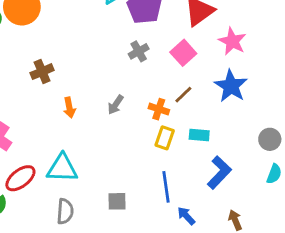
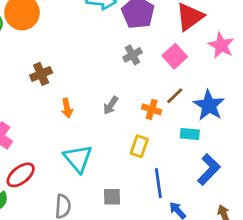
blue star: (231, 86) -> (209, 105), moved
yellow rectangle: (165, 138) -> (139, 146), moved
cyan triangle: (62, 168) -> (78, 159), moved, turned 48

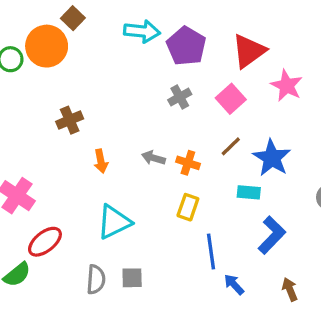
gray arrow: (111, 105) -> (153, 158), turned 72
orange cross: (152, 109) -> (188, 163), moved
cyan triangle: (78, 159) -> (114, 222), turned 44
gray square: (112, 197) -> (132, 278), moved

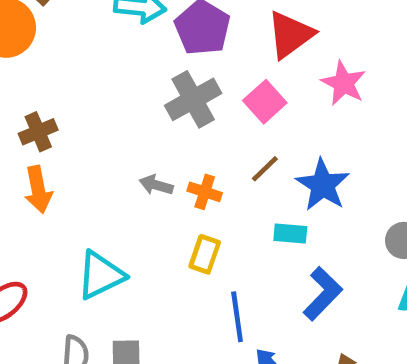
gray cross: (180, 97) -> (193, 99), size x1.6
orange arrow: (101, 161) -> (38, 190), moved, size x1.4

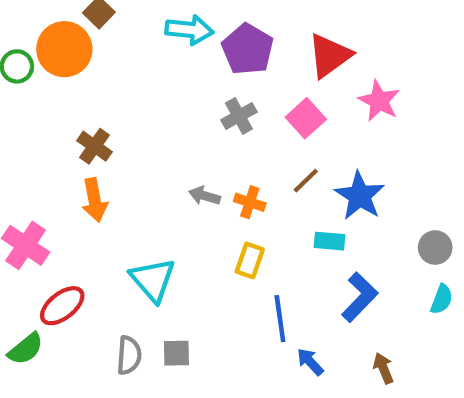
gray cross: (193, 99) -> (239, 116), size x0.7
brown cross: (38, 132) -> (95, 146), turned -32
cyan triangle: (101, 275) -> (153, 280), turned -45

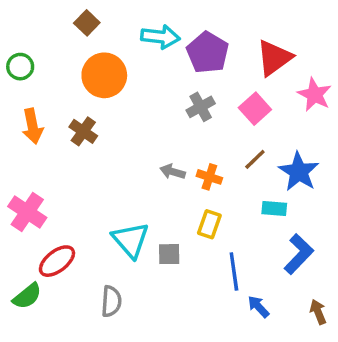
orange circle: (64, 49) -> (104, 75), moved
orange arrow: (95, 200) -> (32, 126), moved
gray square: (176, 353) -> (169, 254), moved

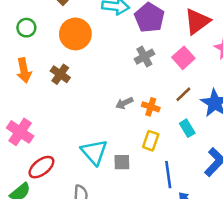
green circle: (20, 67) -> (26, 28), moved
gray arrow: (173, 172) -> (124, 103), turned -42
cyan rectangle: (274, 208) -> (187, 128), moved, turned 54

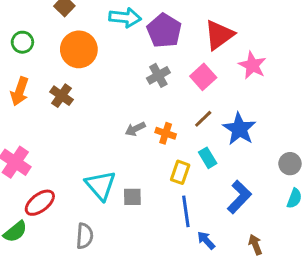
orange arrow: (24, 70) -> (20, 91), turned 30
yellow rectangle: (151, 141) -> (180, 172), moved

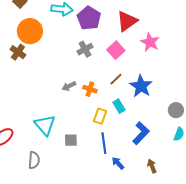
brown cross: (61, 96) -> (18, 52), moved
gray square: (132, 197) -> (71, 140), moved

